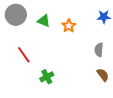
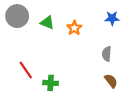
red line: (24, 55) -> (26, 70), moved
green cross: (47, 77) -> (51, 83), turned 32

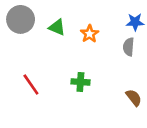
gray semicircle: (107, 54) -> (129, 47), moved
green cross: (51, 83) -> (80, 82), moved

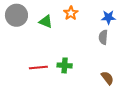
orange star: (90, 34) -> (71, 13), moved
red line: (31, 85) -> (38, 67), moved, turned -60

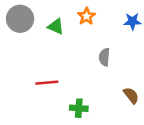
gray semicircle: (103, 37) -> (104, 57), moved
green cross: (65, 65) -> (79, 108), moved

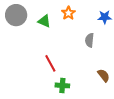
gray semicircle: (104, 57) -> (90, 40), moved
red line: (47, 83) -> (50, 63), moved, turned 66

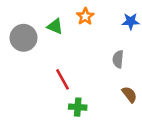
gray circle: (16, 15) -> (24, 38), moved
gray semicircle: (90, 40) -> (118, 59), moved

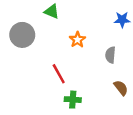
orange star: (85, 16) -> (77, 40), moved
green triangle: (55, 26) -> (52, 11), moved

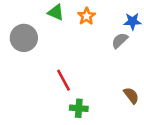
orange star: (77, 40) -> (86, 16), moved
gray semicircle: (110, 55) -> (120, 40), moved, turned 42

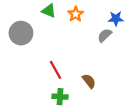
brown semicircle: (131, 95) -> (89, 81), moved
green cross: (79, 108) -> (60, 97), moved

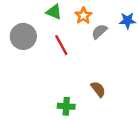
gray semicircle: (105, 35) -> (99, 32), moved
red line: (56, 70) -> (61, 45), moved

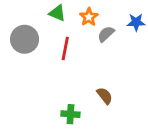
red line: (61, 45) -> (65, 48), turned 40

